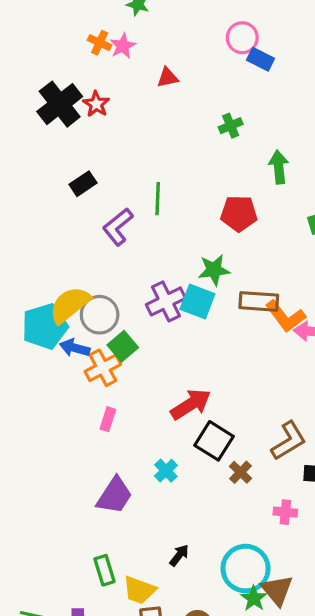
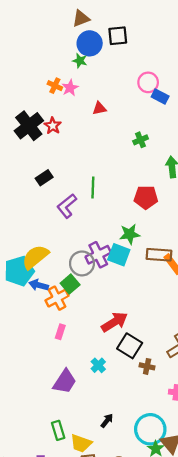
gray circle: (100, 315) -> (82, 263), moved
brown cross: (241, 472) -> (147, 366), turned -32

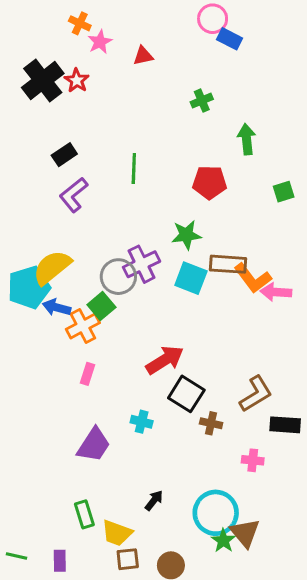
pink star: (70, 88) -> (100, 42), moved
purple L-shape: (67, 206) -> (74, 195), moved
cyan square: (119, 255) -> (191, 278), moved
cyan cross: (98, 365) -> (142, 422), turned -32

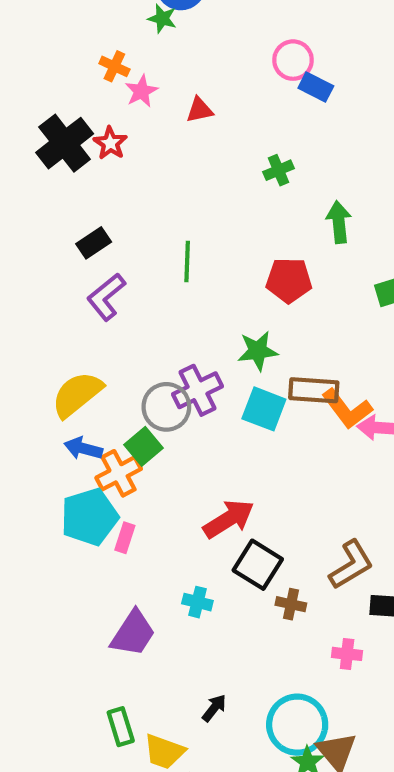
cyan pentagon: (29, 287) -> (90, 517), moved

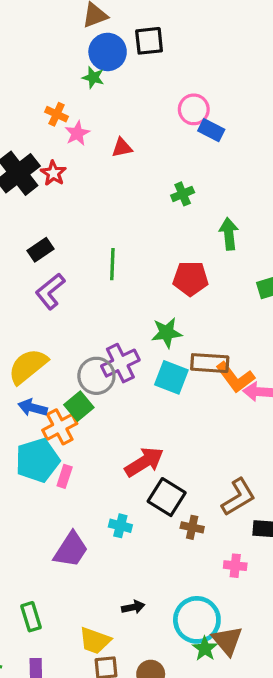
black arrow: (214, 708) -> (133, 607), turned 40
green rectangle: (121, 727) -> (31, 617), moved

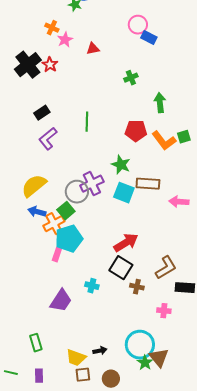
green star: (167, 333) -> (121, 165), turned 30
orange L-shape: (235, 377) -> (164, 141), moved
cyan pentagon: (37, 460) -> (69, 239), moved
red arrow: (144, 462) -> (126, 243), moved
black arrow: (133, 607) -> (100, 351), moved

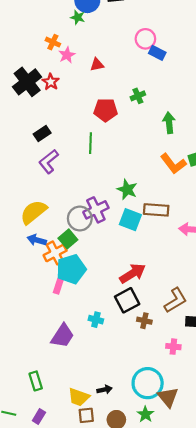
red pentagon: (136, 131) -> (106, 110), moved
black square: (121, 268) -> (127, 300), turned 30
green star: (145, 363) -> (145, 414), moved
purple rectangle: (39, 376) -> (39, 416), turned 32

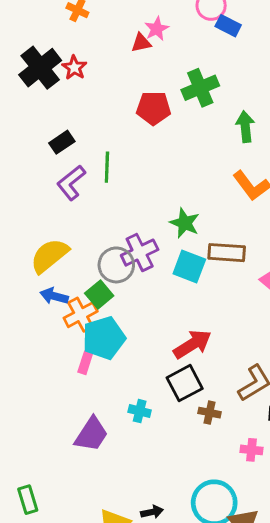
pink star: (67, 55) -> (157, 29), moved
green cross: (138, 96) -> (200, 88), size x1.6
green line: (91, 143) -> (107, 167), moved
green rectangle: (36, 381) -> (28, 500), moved

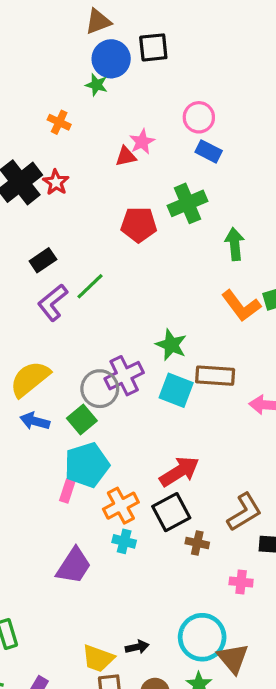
blue rectangle: (228, 26) -> (209, 151), moved
green line: (107, 167) -> (90, 286), turned 44
orange cross: (81, 315) -> (121, 506), moved

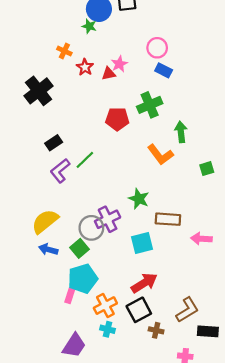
red star: (56, 182) -> (85, 67), moved
orange L-shape: (241, 306) -> (160, 155), moved
cyan square: (176, 390) -> (142, 243), moved, turned -35

